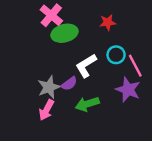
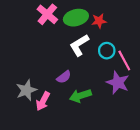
green ellipse: (64, 33) -> (76, 18), moved
white L-shape: (86, 66) -> (79, 45), moved
gray star: (49, 87) -> (26, 90), moved

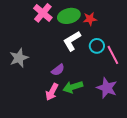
purple star: (118, 83) -> (107, 88), moved
gray star: (26, 90) -> (19, 58), moved
pink arrow: (43, 101) -> (52, 92), moved

